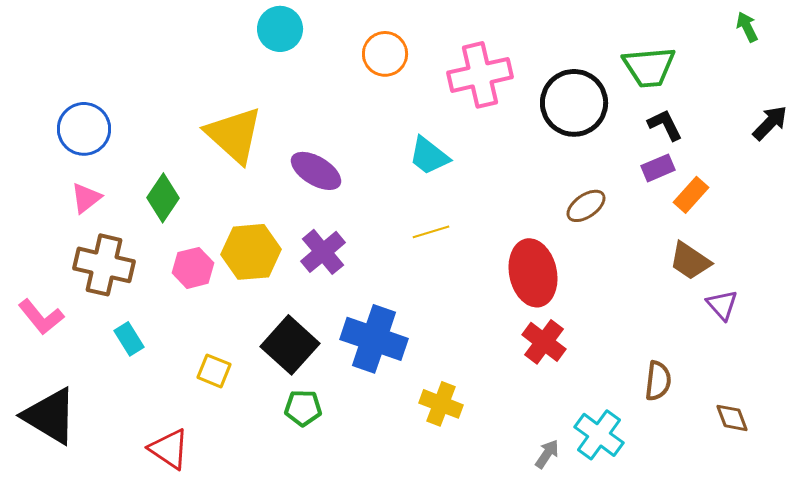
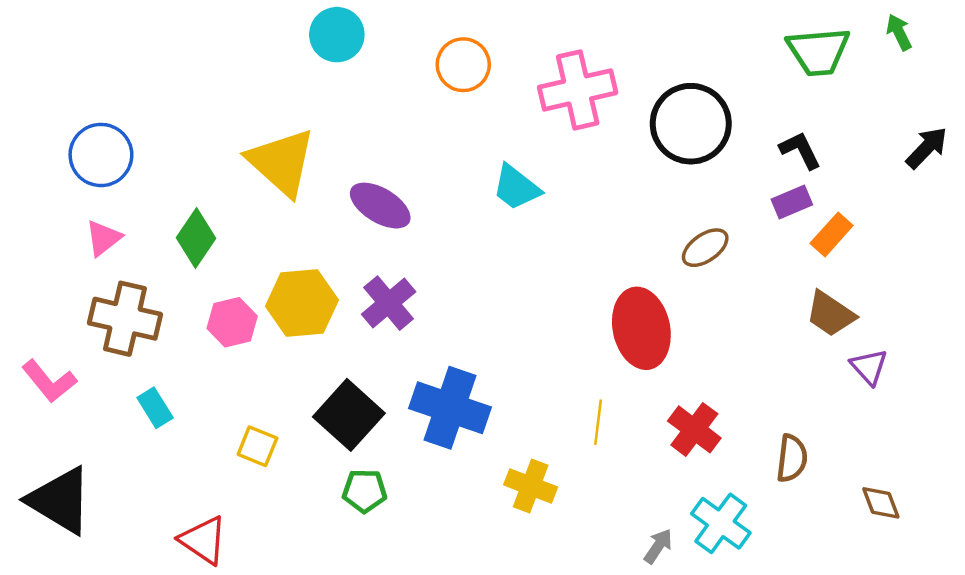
green trapezoid: (649, 67) -> (818, 51), moved
yellow line: (431, 232) -> (598, 422), moved, turned -66
red cross: (544, 342) -> (694, 429), moved

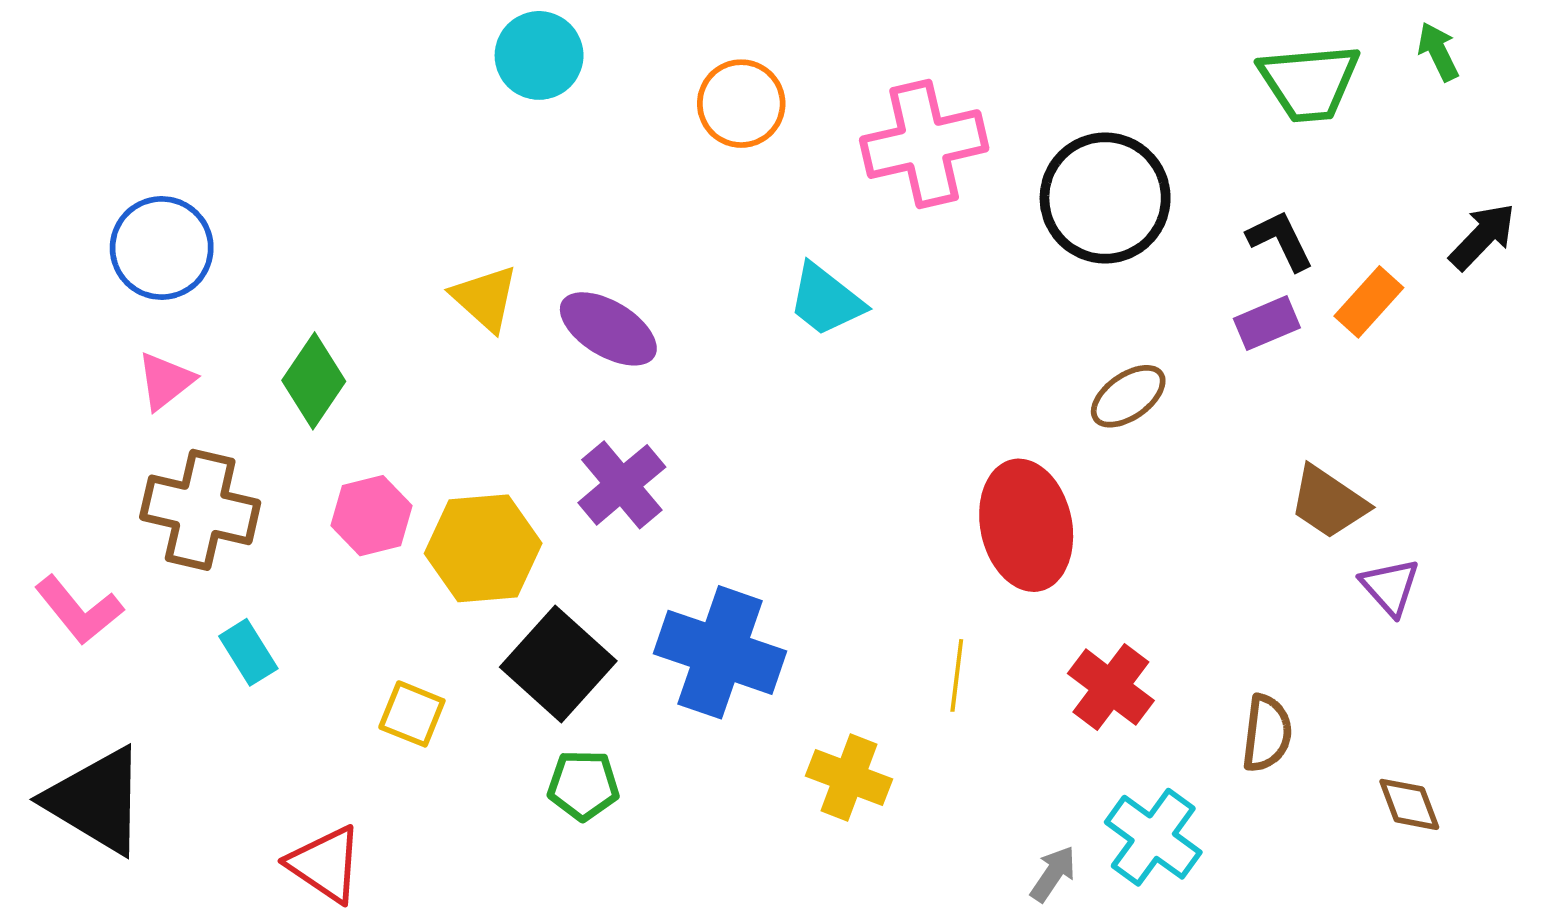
yellow triangle: (281, 162) -> (485, 298), moved, size x0.6
orange rectangle: (832, 234) -> (1369, 302), moved
yellow hexagon: (302, 303) -> (483, 548), moved

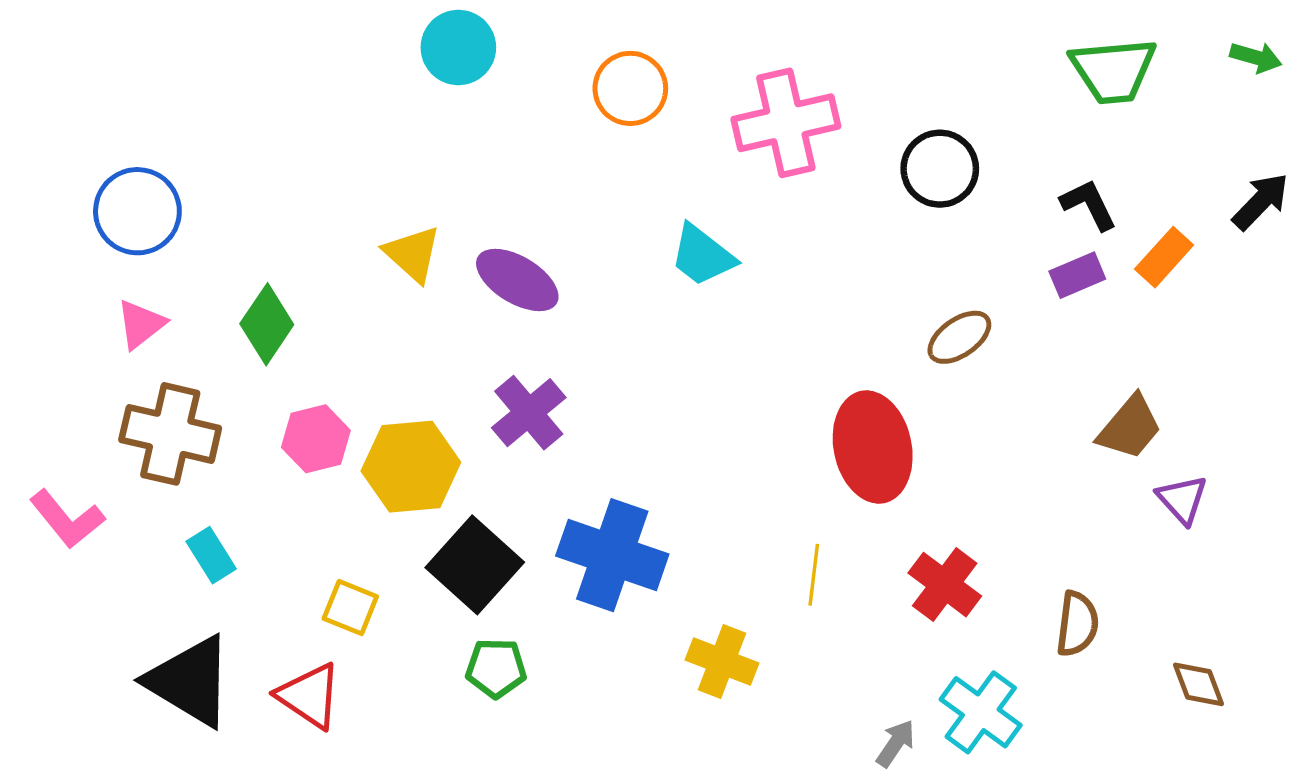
green arrow: (1438, 52) -> (1256, 57), moved, turned 132
black circle: (1105, 198) -> (940, 169), size x0.7
brown trapezoid: (1328, 502) -> (1130, 427), turned -84
black triangle: (96, 801) -> (190, 681), moved
red triangle: (325, 864) -> (309, 696), moved

